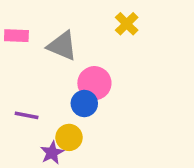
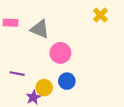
yellow cross: (127, 24) -> (100, 15), moved
blue circle: (84, 104) -> (67, 81), moved

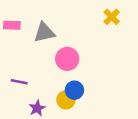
gray triangle: (40, 29) -> (44, 32), turned -36
yellow circle: (44, 88) -> (66, 100), moved

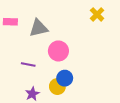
purple line: (19, 82) -> (28, 65), moved

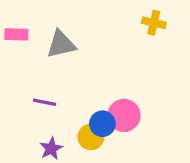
yellow cross: (97, 14) -> (154, 23), turned -32
pink circle: (58, 51) -> (124, 115), moved

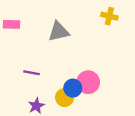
gray triangle: (61, 44) -> (59, 31), moved

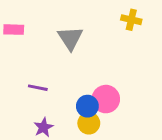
gray triangle: (59, 31) -> (70, 38), turned -50
yellow circle: (65, 98) -> (89, 123), moved

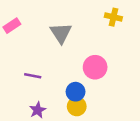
pink rectangle: (14, 30) -> (12, 26), turned -35
pink circle: (106, 99) -> (95, 67), moved

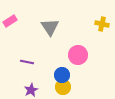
yellow cross: (113, 17) -> (102, 24), moved

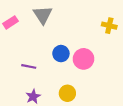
gray triangle: (50, 27) -> (43, 15), moved
blue circle: (62, 75) -> (61, 54), moved

